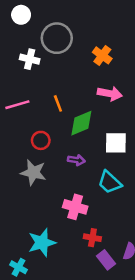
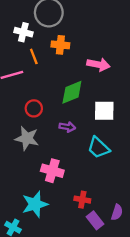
orange cross: (102, 55) -> (60, 45), moved, turned -30
orange line: (58, 103) -> (34, 56), moved
pink cross: (75, 207) -> (52, 171), moved

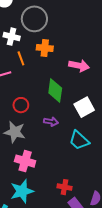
green diamond: (72, 92) -> (55, 91), turned -60
white square: (104, 111) -> (84, 107), turned -30
pink cross: (52, 171) -> (25, 161), moved

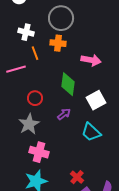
gray circle: (34, 19) -> (61, 18), moved
purple arrow: (51, 122) -> (64, 114), turned -48
gray star: (15, 132) -> (29, 124), turned 30
red cross: (65, 187) -> (77, 177), turned 32

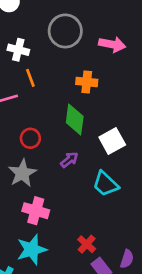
orange cross: (58, 43) -> (87, 82), moved
pink arrow: (91, 60) -> (112, 44), moved

